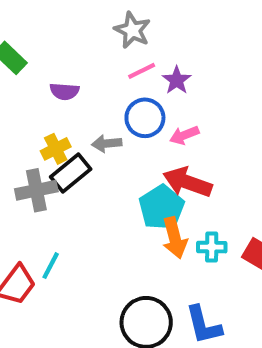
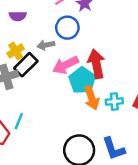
pink arrow: (184, 135) -> (66, 65), moved, size x1.5
red arrow: (188, 182) -> (96, 64), turned 64

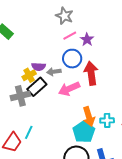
purple semicircle: (18, 16) -> (39, 67), moved
red arrow: (96, 64) -> (91, 73), moved
cyan pentagon: (82, 80) -> (84, 132), moved

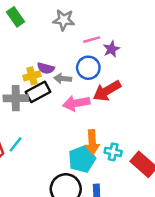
gray star: (64, 16) -> (64, 20), moved, turned -30
red arrow: (91, 73) -> (107, 91), turned -125

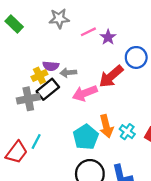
blue circle: (88, 68) -> (136, 57), moved
cyan cross: (113, 152) -> (127, 132), turned 35
cyan pentagon: (82, 159) -> (86, 137), moved

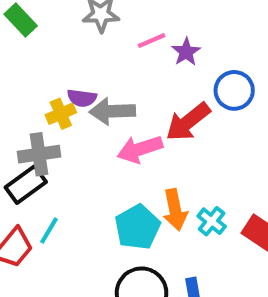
gray arrow: (68, 73) -> (112, 111), size x1.5
black rectangle: (48, 89) -> (26, 185), moved

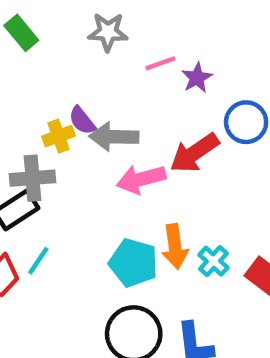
purple semicircle: (82, 98) -> (82, 121), turned 40
cyan pentagon: (137, 227) -> (133, 263), turned -30

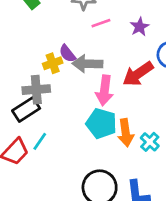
pink line: (160, 63) -> (101, 23), moved
pink arrow: (141, 179) -> (104, 90), turned -68
cyan pentagon: (133, 263) -> (101, 123), moved

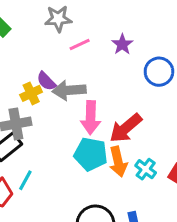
red arrow: (138, 74) -> (126, 128), moved

